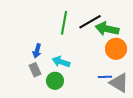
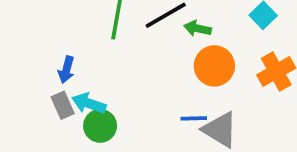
green arrow: (107, 29) -> (198, 28), size x0.6
cyan arrow: (61, 62) -> (89, 103), moved

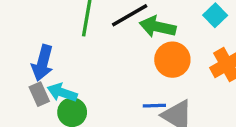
green arrow: (198, 28) -> (158, 27), size x1.5
blue arrow: (66, 70) -> (43, 63), size x1.5

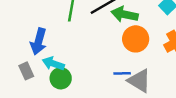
gray rectangle: (39, 94) -> (26, 71), moved

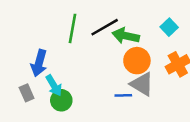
cyan arrow: (53, 64) -> (54, 85), turned -140
gray triangle: (139, 81) -> (142, 84), moved

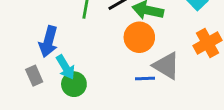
orange circle: (137, 61) -> (139, 37), moved

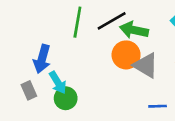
gray triangle: (166, 66) -> (146, 65), moved
blue line: (145, 78) -> (158, 106), moved

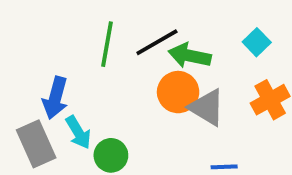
gray rectangle: (29, 90) -> (36, 144), size x1.6
green circle: (66, 98) -> (111, 155), moved

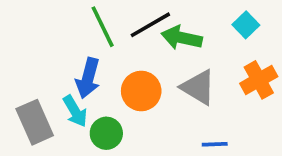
green line: (107, 44) -> (103, 27), turned -36
orange circle: (178, 92) -> (141, 91), moved
blue arrow: (55, 98) -> (88, 78), moved

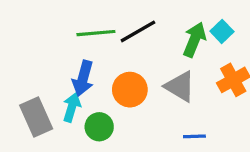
green line: (103, 27) -> (96, 33), turned -69
green arrow: (182, 38) -> (194, 40), moved, turned 100
cyan arrow: (75, 111) -> (72, 107), turned -132

